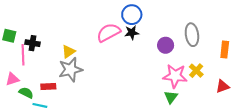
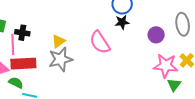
pink semicircle: (109, 33) -> (100, 42), moved, turned -95
red rectangle: (48, 86) -> (23, 64), moved, size x1.6
green triangle: (171, 97) -> (174, 85), moved

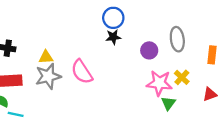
yellow triangle: (58, 41) -> (46, 57), turned 32
pink semicircle: (100, 42) -> (82, 72), moved

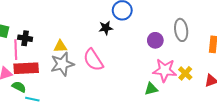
black star: (113, 37) -> (106, 28), moved
yellow cross: (182, 77) -> (185, 73), moved
green triangle: (168, 103) -> (151, 89), moved, turned 40

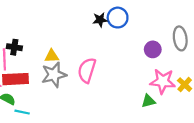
black star: (106, 28) -> (100, 20), moved
pink semicircle: (93, 60) -> (87, 70), turned 50

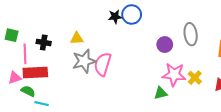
black cross: (14, 47) -> (44, 42), moved
yellow triangle: (52, 56) -> (77, 38), moved
gray star: (54, 75) -> (84, 61), moved

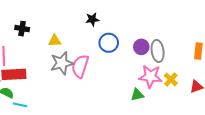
blue circle: (132, 14) -> (109, 43), moved
gray ellipse: (191, 34) -> (158, 51), moved
black cross: (44, 42) -> (22, 29), moved

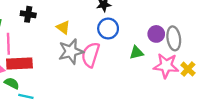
yellow triangle: (55, 41) -> (63, 27), turned 40
blue circle: (109, 43) -> (108, 29), moved
green triangle: (137, 95) -> (137, 53), moved

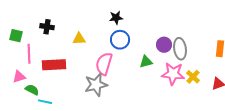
yellow triangle: (63, 27) -> (79, 39), turned -40
gray star: (71, 51) -> (96, 85), moved
red rectangle: (19, 64) -> (54, 65), moved

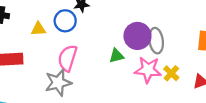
blue circle: (120, 40) -> (65, 21), moved
purple circle: (164, 45) -> (137, 36), size x1.5

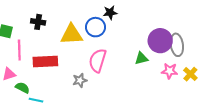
yellow triangle: (38, 29) -> (71, 34), size x1.6
pink star: (148, 70) -> (170, 71), size x0.7
gray star: (58, 83) -> (80, 80), moved, size x0.6

